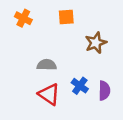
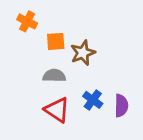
orange square: (66, 17) -> (56, 41), moved
brown star: (96, 43) -> (83, 53), moved

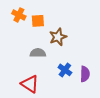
orange square: (56, 41) -> (38, 21), moved
red triangle: (57, 110) -> (30, 84), moved

